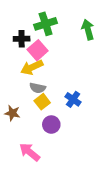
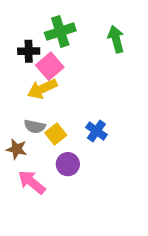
gray semicircle: (38, 88) -> (35, 126), moved
pink arrow: (30, 152) -> (32, 182), moved

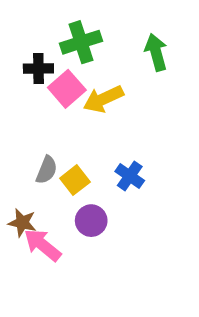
yellow arrow: (42, 89) -> (103, 99), moved
gray semicircle: (35, 126) -> (47, 170), turned -80
brown star: (17, 149) -> (22, 223), moved

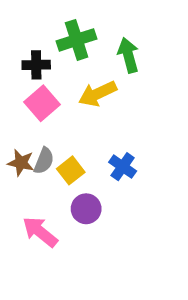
green arrow: (156, 52) -> (128, 55), moved
pink square: (67, 89) -> (42, 103), moved
brown star: (22, 223) -> (21, 163), moved

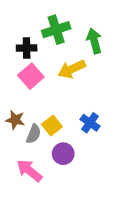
gray semicircle: (44, 161) -> (34, 134), moved

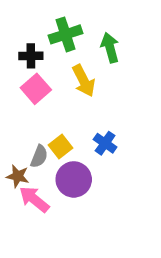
yellow arrow: (72, 69) -> (84, 81), turned -92
brown star: (15, 120) -> (18, 176), moved
purple circle: (63, 154) -> (74, 179), size x1.4

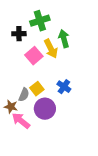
green arrow: (110, 48) -> (64, 39), moved
pink square: (36, 89) -> (34, 56), moved

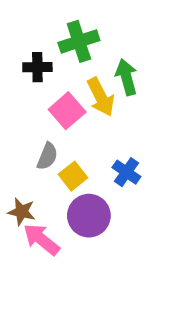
gray semicircle: (24, 95) -> (47, 156), moved

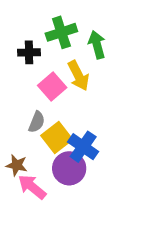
green arrow: (126, 77) -> (97, 45), moved
blue cross: (126, 172) -> (83, 147), moved, size x1.4
yellow square: (73, 176) -> (57, 137), size x1.4

